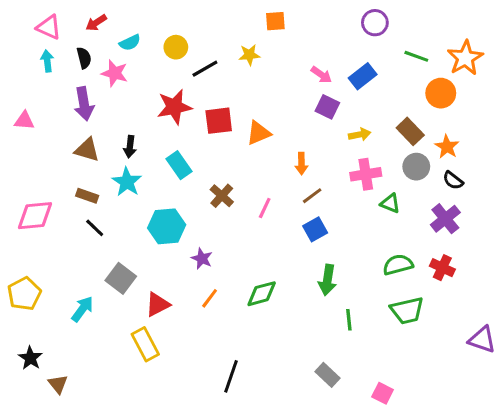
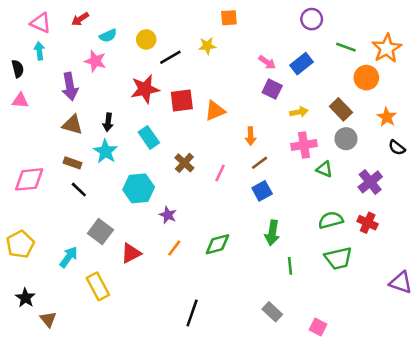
black semicircle: (84, 58) -> (18, 69), moved
orange star: (447, 147) -> (387, 117), moved
black semicircle: (453, 180) -> (397, 148), moved
yellow rectangle: (145, 344) -> (98, 286), moved

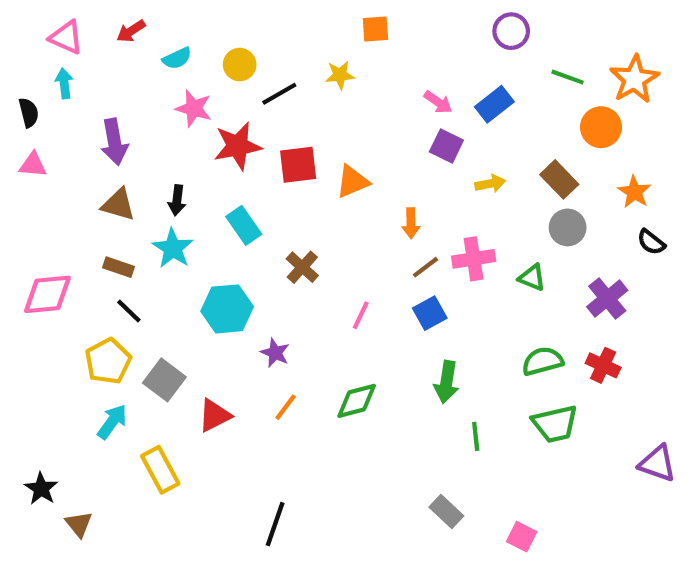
pink star: (95, 61) -> (194, 108), moved
pink cross: (304, 145) -> (474, 259), moved
pink line: (220, 173) -> (361, 315), moved
yellow pentagon: (20, 244) -> (108, 361), moved
black line: (192, 313) -> (275, 524), moved

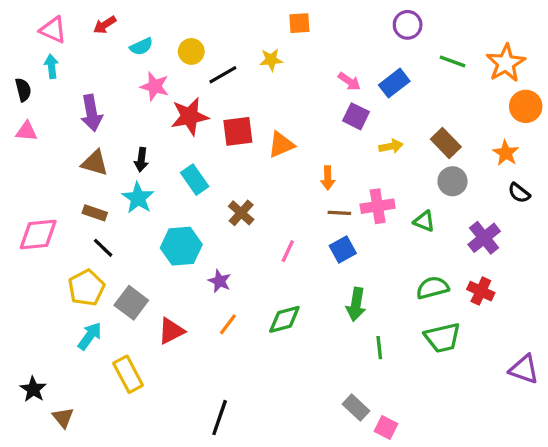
orange circle: (601, 127) -> (526, 106), moved
brown line: (426, 267) -> (339, 213), turned 40
pink square: (522, 537) -> (386, 428), moved

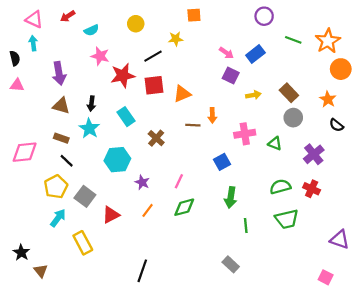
yellow circle: (191, 51) -> (136, 24), moved
black line: (223, 75) -> (153, 56), moved
brown line: (339, 213) -> (193, 125), moved
pink line: (288, 251) -> (179, 181), moved
pink square: (386, 428) -> (326, 277), moved

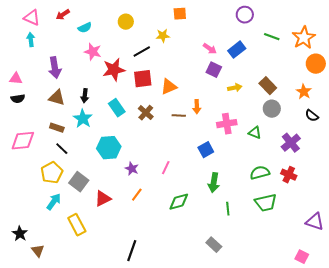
black semicircle: (15, 58) -> (18, 99), moved, turned 96
brown cross: (156, 138) -> (146, 113), moved
green diamond: (184, 207) -> (179, 202), moved

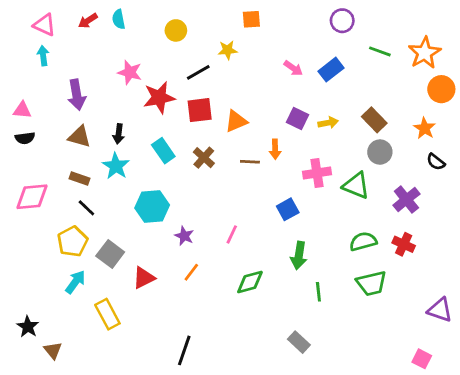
cyan semicircle: (85, 28) -> (119, 19), moved, turned 104
purple square: (214, 70) -> (297, 118), moved
green triangle: (255, 133) -> (356, 186), size x1.5

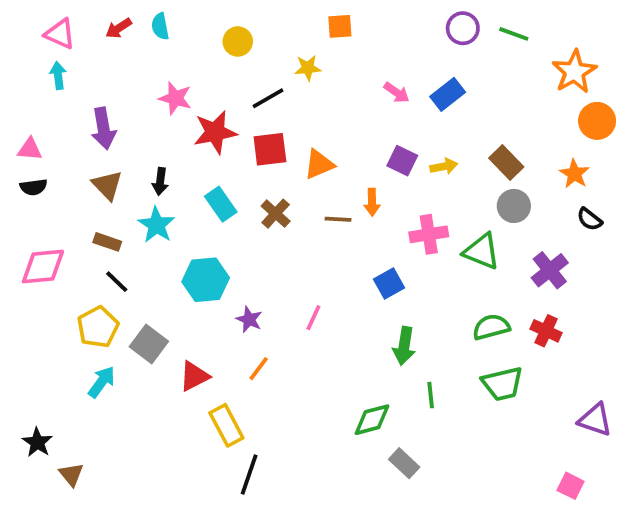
green line: (380, 51) -> (514, 34), moved
brown triangle: (79, 137) -> (107, 185), turned 30
green diamond: (250, 282) -> (372, 420), moved
yellow rectangle: (107, 314) -> (226, 425), moved

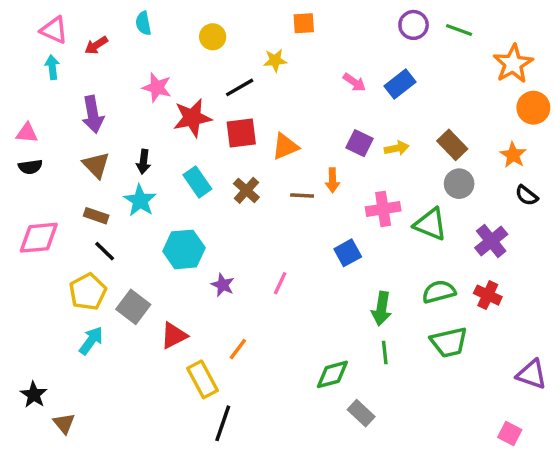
red arrow: (119, 28) -> (96, 45), moved
green arrow: (404, 346) -> (381, 309), moved
orange line: (259, 369) -> (238, 349), moved

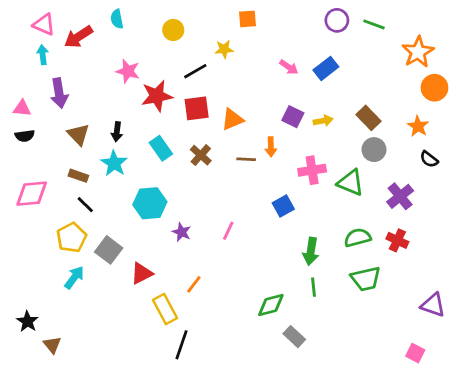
red arrow: (96, 45) -> (78, 37), size x1.5
purple arrow: (93, 114) -> (59, 93), moved

